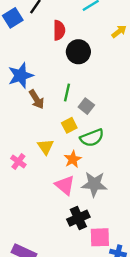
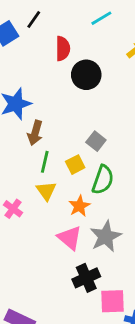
green line: (67, 92) -> (45, 162), moved
brown arrow: (37, 99) -> (35, 133), turned 48
green semicircle: (92, 138) -> (103, 180), turned -50
gray star: (94, 184) -> (106, 236), turned -30

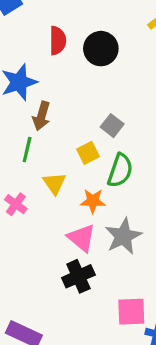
red semicircle: (63, 49) -> (58, 41), moved
green line: (45, 162) -> (27, 150), moved
orange star: (79, 206) -> (93, 201), turned 30
black cross: (86, 278) -> (78, 276), moved

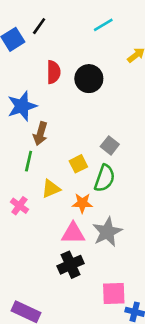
gray square: (112, 126) -> (110, 145), moved
yellow triangle: (54, 183) -> (51, 189), turned 42
pink triangle: (82, 238) -> (73, 233), turned -40

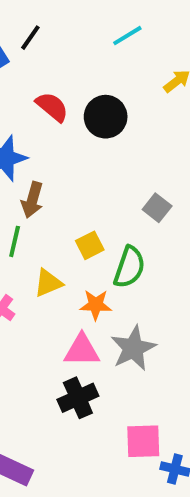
red semicircle: (53, 72) -> (52, 107), turned -50
gray square: (110, 145) -> (157, 208), moved

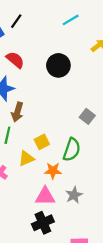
red semicircle: (52, 107) -> (15, 60), moved
yellow square: (90, 245) -> (42, 142), moved
gray star: (133, 348) -> (74, 195), size x0.7

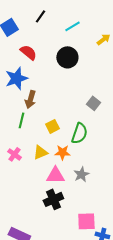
cyan line: (71, 20) -> (72, 26), moved
black line: (16, 21) -> (40, 16), moved
yellow triangle: (26, 159) -> (40, 152), moved

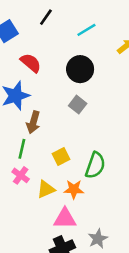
gray square: (93, 103) -> (78, 105), moved
pink cross: (14, 154) -> (21, 175), moved
gray star: (81, 174) -> (98, 239), moved

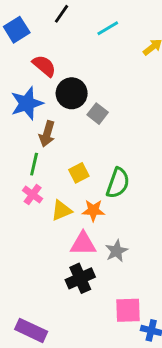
black circle: (80, 69) -> (72, 93), moved
gray star: (98, 239) -> (116, 251), moved

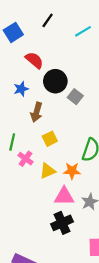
blue star: (27, 103) -> (21, 89), size x0.6
green line: (34, 164) -> (12, 142), moved
yellow square: (79, 173) -> (50, 139), moved

